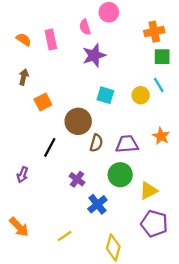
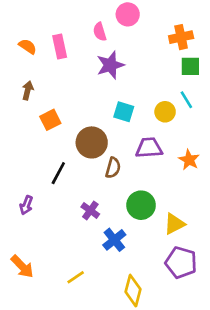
purple trapezoid: (127, 144) -> (149, 148), moved

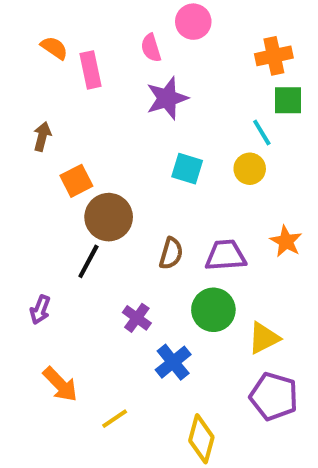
orange semicircle: (28, 46) -> (54, 48), moved
cyan line: (186, 100) -> (262, 132), moved
brown circle: (92, 142) -> (109, 217), moved
purple trapezoid: (149, 148) -> (226, 255), moved
orange arrow: (22, 267) -> (60, 384), moved

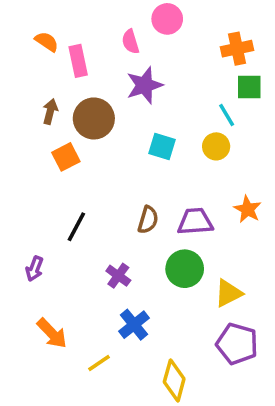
brown arrow: (42, 136) -> (50, 111), moved
brown circle: (109, 217) -> (94, 118), moved
blue cross: (173, 362) -> (134, 325), moved

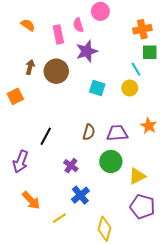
pink rectangle: (78, 61) -> (58, 34), moved
orange square: (66, 157) -> (15, 96), moved
purple arrow: (34, 269) -> (21, 161), size x1.5

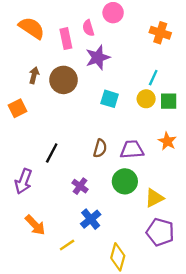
orange semicircle: (28, 25) -> (32, 28), size x1.6
orange cross: (142, 29) -> (160, 33), turned 30
green square: (150, 52) -> (169, 101), moved
cyan line: (136, 69) -> (153, 78), turned 56

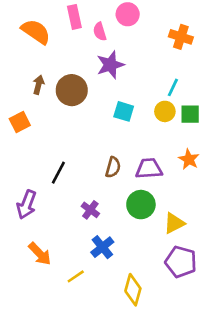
pink rectangle: (66, 39) -> (74, 17), moved

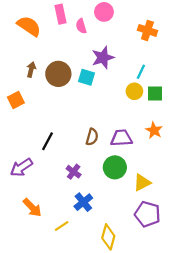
purple star: (110, 65) -> (103, 58), moved
cyan square: (124, 111) -> (87, 77), moved
purple arrow: (26, 205) -> (21, 167), turned 35

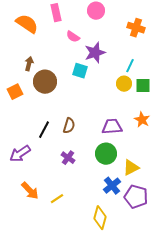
pink semicircle: (81, 26) -> (73, 37), moved, turned -40
brown circle: (58, 74) -> (45, 82), moved
brown semicircle: (92, 137) -> (69, 126), moved
blue cross: (83, 202) -> (112, 186), moved
yellow line: (62, 226) -> (57, 199), moved

